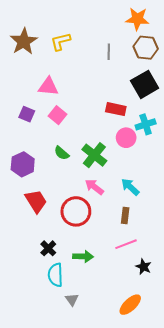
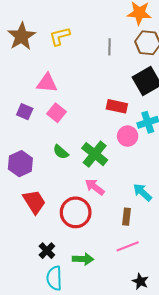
cyan arrow: (130, 187) -> (142, 192), moved
black star: (144, 267) -> (140, 281), moved

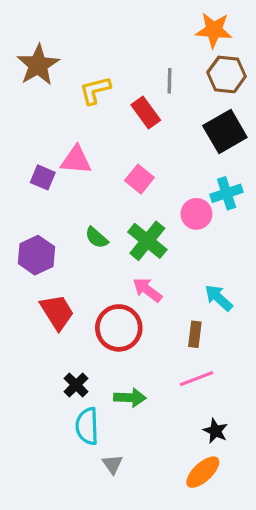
yellow L-shape: (60, 36) -> (95, 90), moved
pink triangle: (47, 83) -> (76, 160), moved
red rectangle: (117, 106) -> (146, 112), moved, turned 42
pink square: (56, 113) -> (139, 179), moved

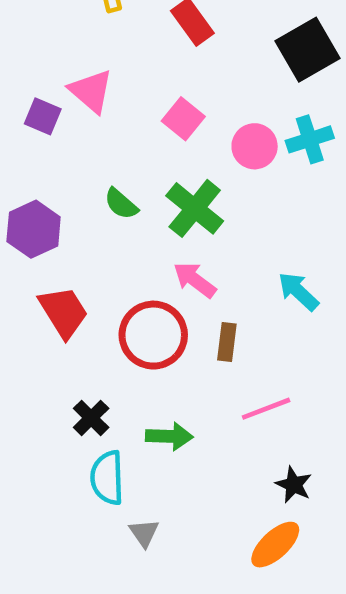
pink triangle: (76, 160) -> (91, 91), turned 36
pink circle: (196, 214) -> (255, 146), moved
brown rectangle: (195, 334) -> (227, 342), moved

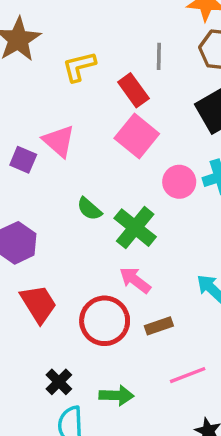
pink square: (183, 119) -> (137, 136), moved, size x1.4
green semicircle: (121, 204) -> (89, 209), moved
brown rectangle: (227, 342) -> (159, 326), turned 64

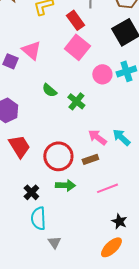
green cross: (135, 228) -> (76, 101), size x0.7
pink arrow: (135, 280) -> (97, 137), moved
green arrow: (116, 395) -> (65, 185), moved

